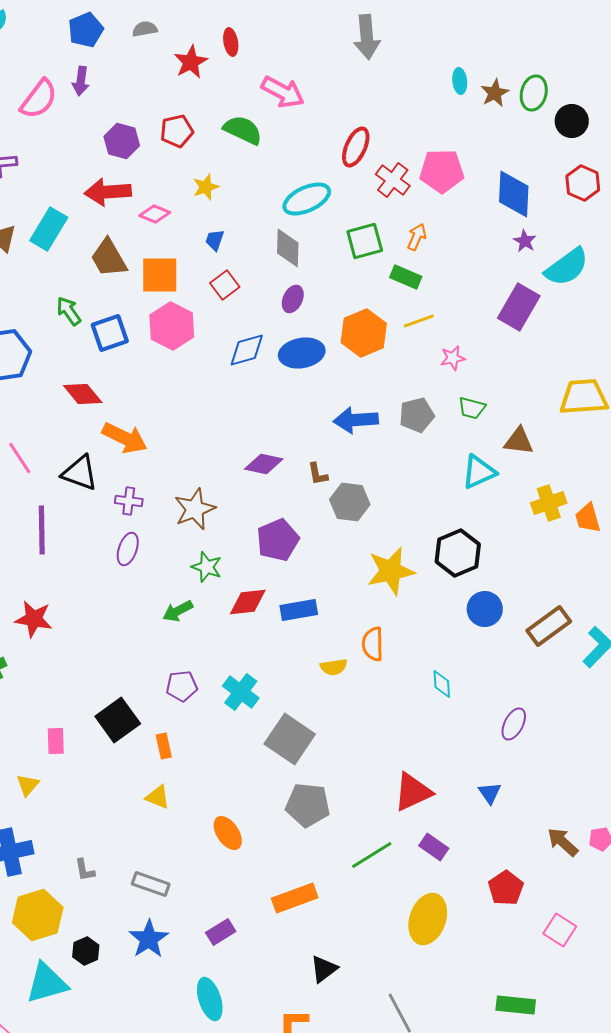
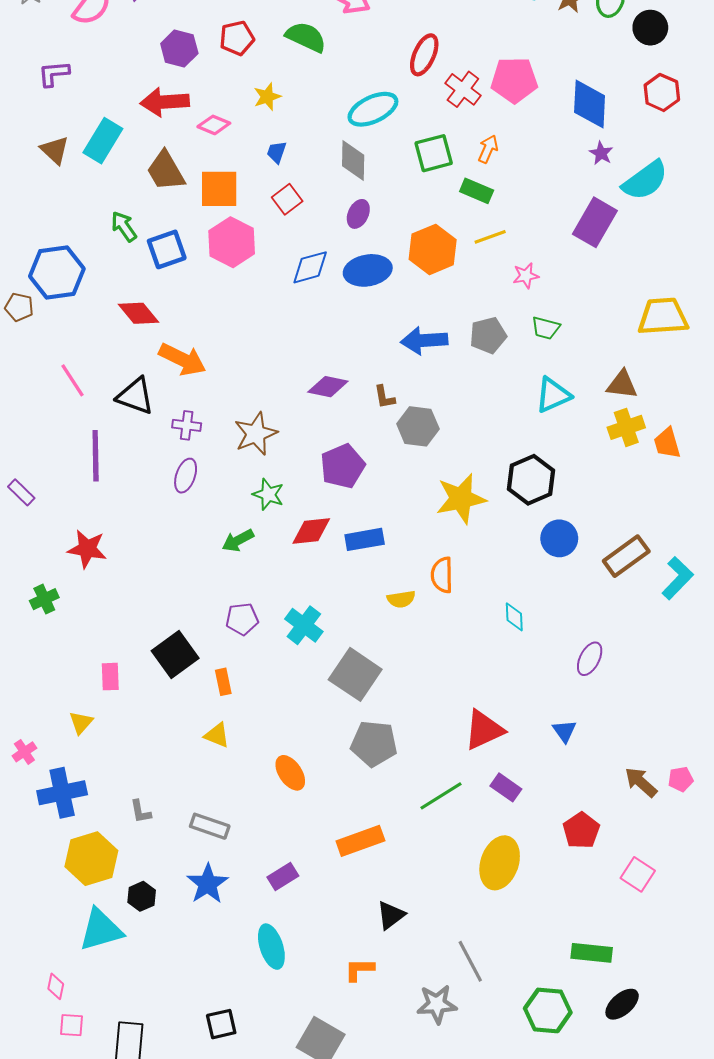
brown triangle: (519, 441) -> (622, 385), moved

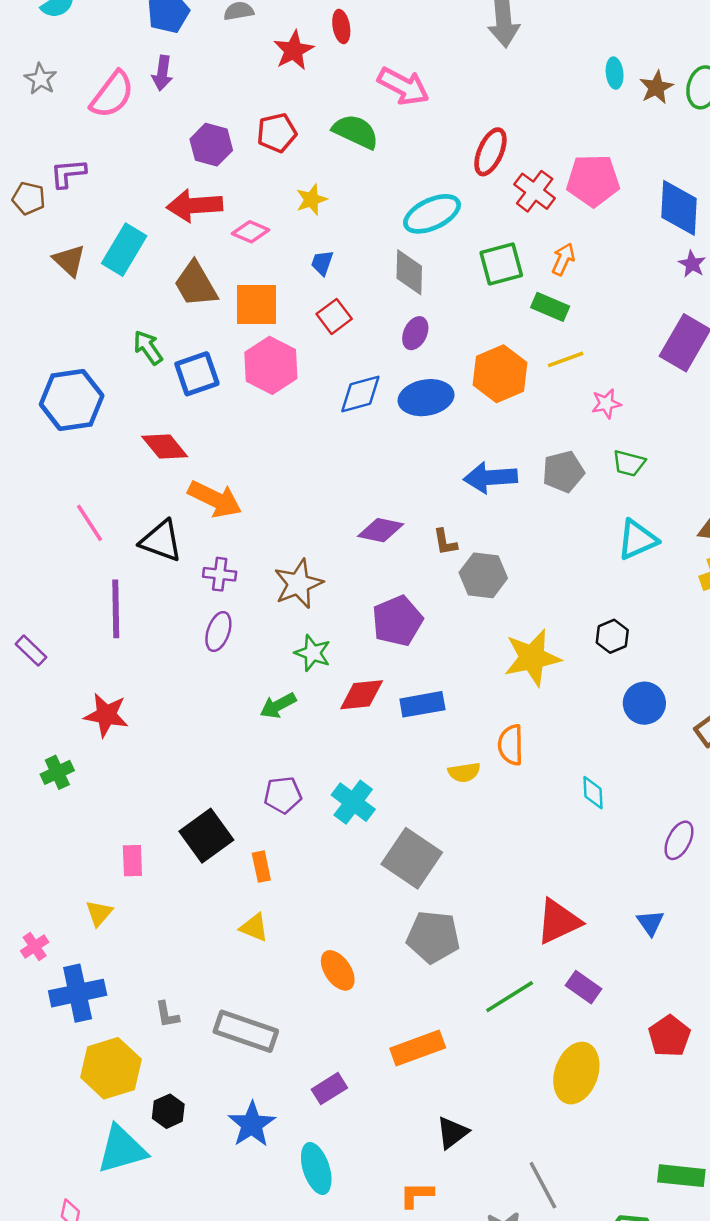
brown pentagon: (19, 307) -> (29, 198), moved
black hexagon: (531, 480) -> (612, 636), size x0.6
gray rectangle: (210, 826) -> (246, 1031), size x1.4
blue star: (208, 884) -> (252, 1124), moved

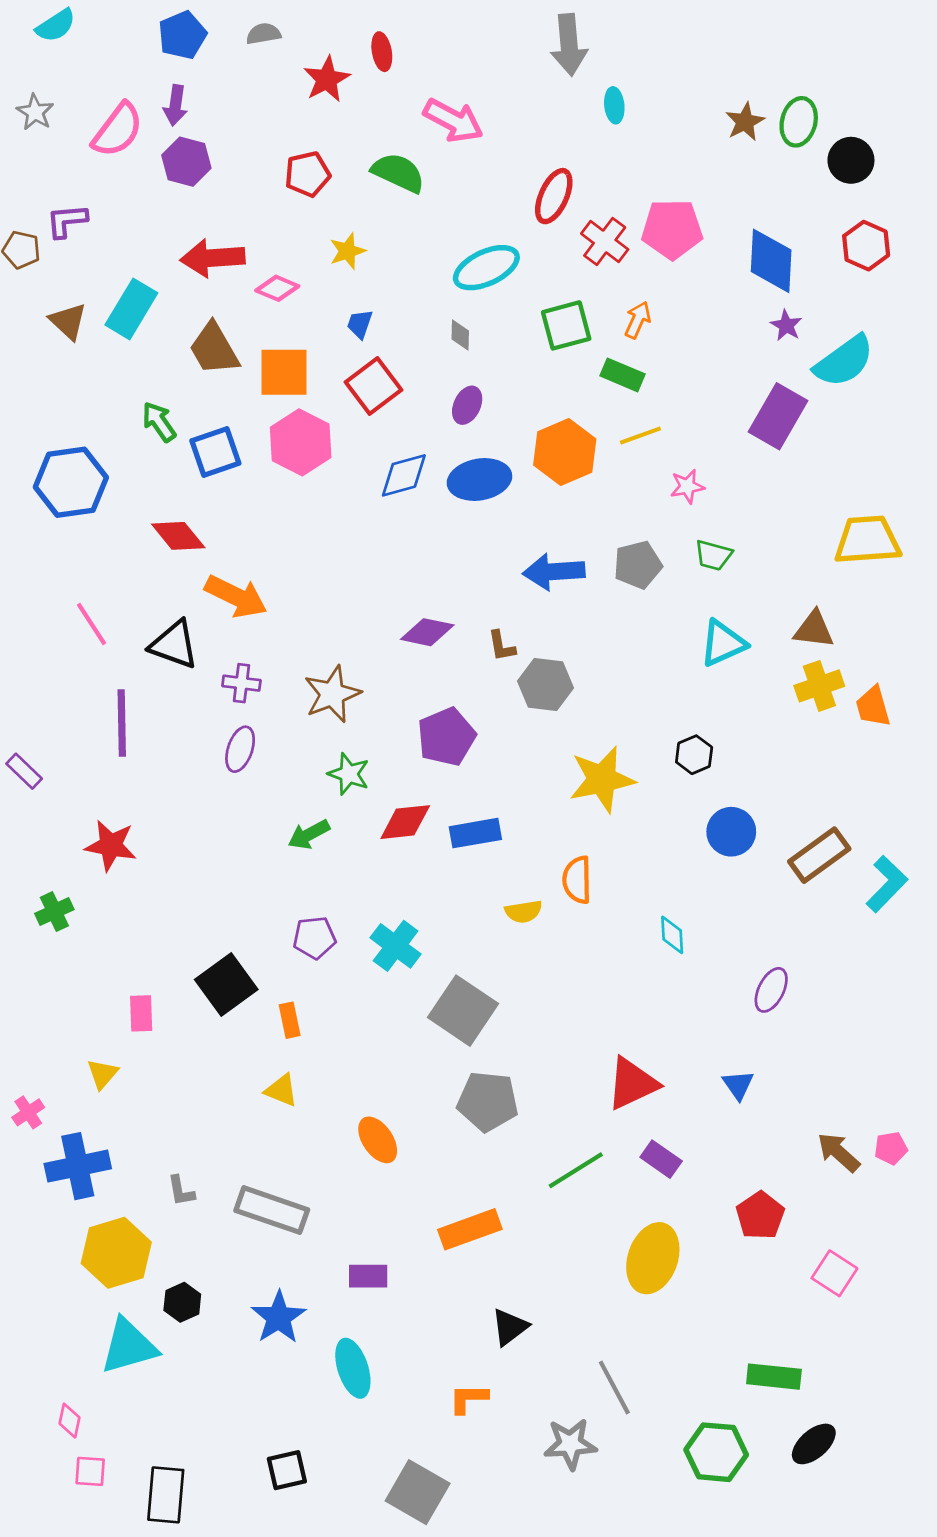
cyan ellipse: (615, 73) -> (614, 105), moved
purple hexagon: (211, 145) -> (186, 162), moved
gray diamond: (409, 272) -> (460, 335), size x0.6
red square: (334, 316) -> (374, 386), size x1.4
purple rectangle: (329, 1089) -> (368, 1276), turned 32

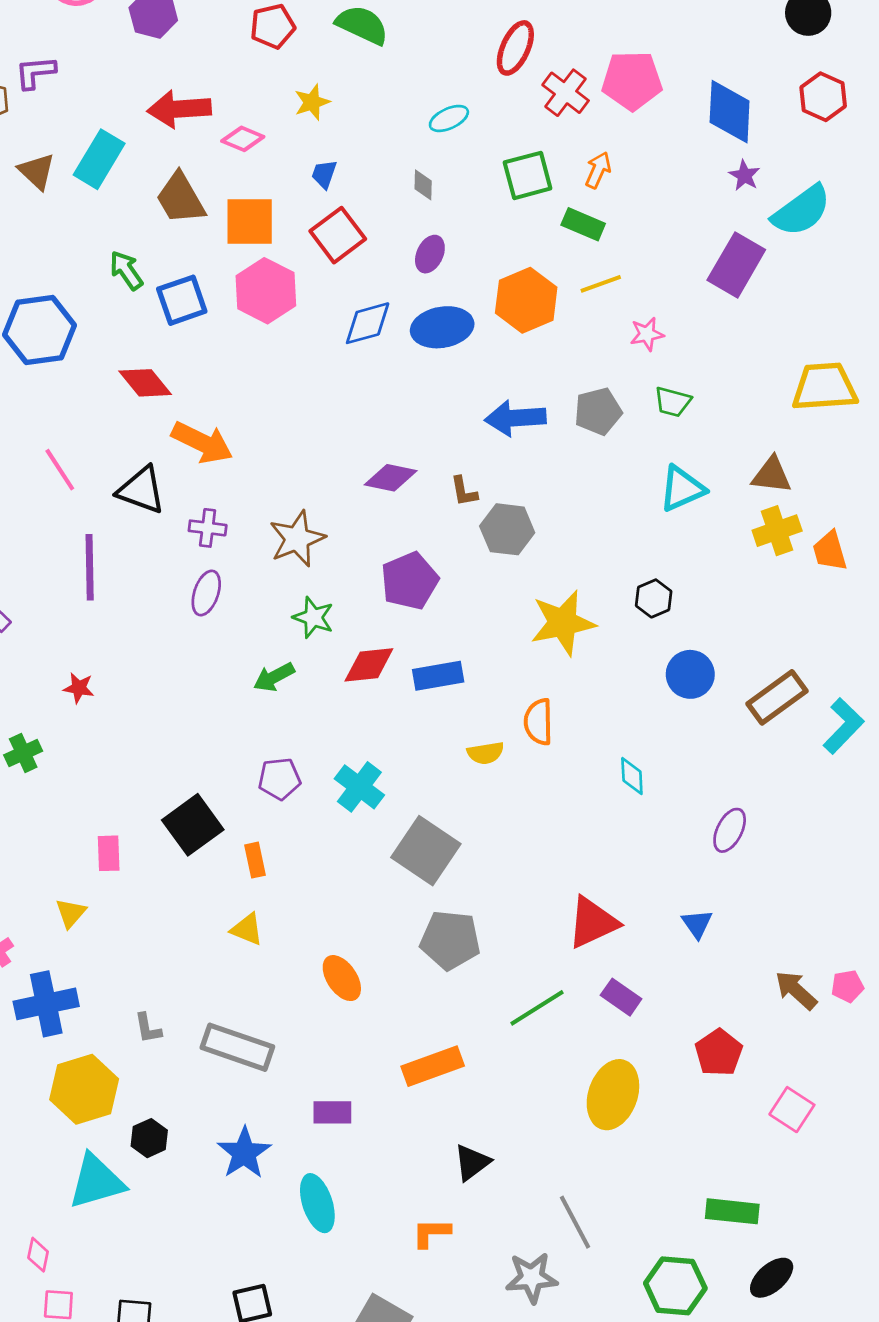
cyan ellipse: (486, 268) -> (449, 118), size x0.6
red star: (111, 845) -> (79, 688), size x0.6

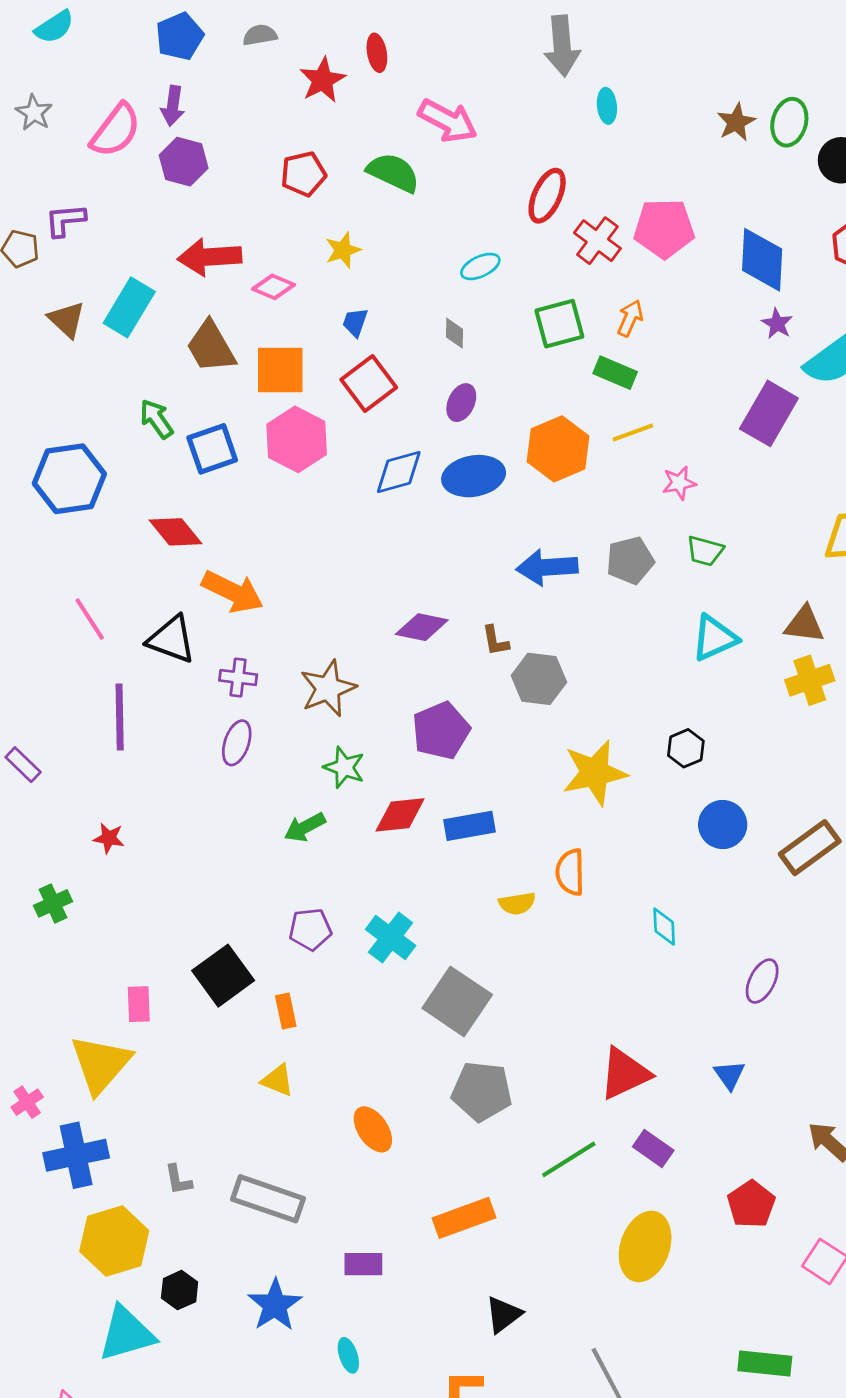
yellow triangle: (71, 913) -> (101, 1064), size x2.0
cyan ellipse: (317, 1203) -> (348, 1355), size x0.6

